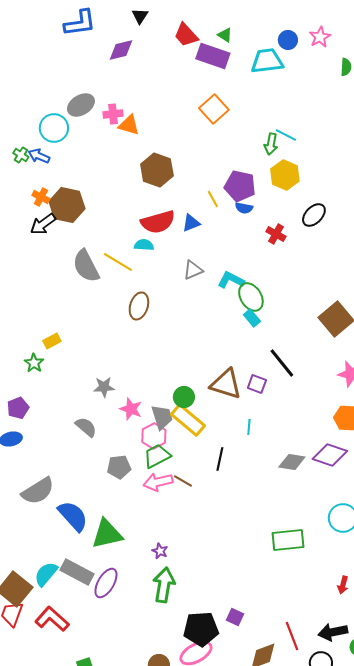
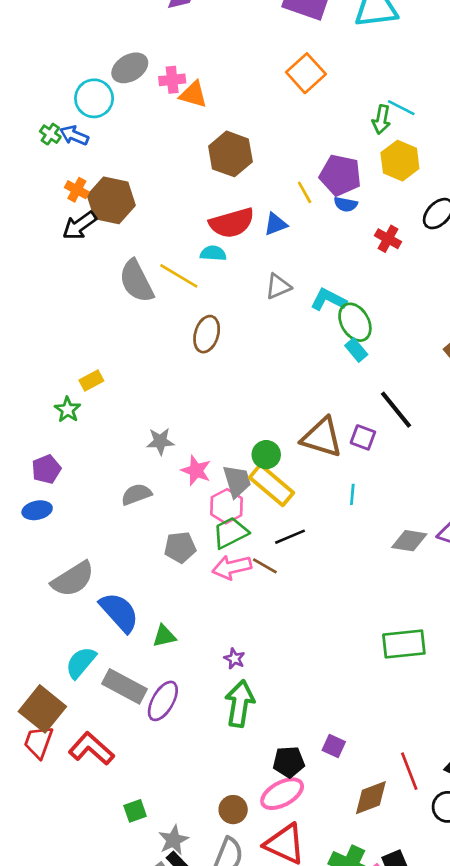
gray semicircle: (86, 427) -> (136, 494), turned -60
black line: (220, 459) -> (290, 537), moved, turned 55
green triangle: (107, 534) -> (164, 636), size x0.6
cyan semicircle: (46, 574) -> (81, 663), moved
black pentagon: (201, 629) -> (289, 762), size x0.7

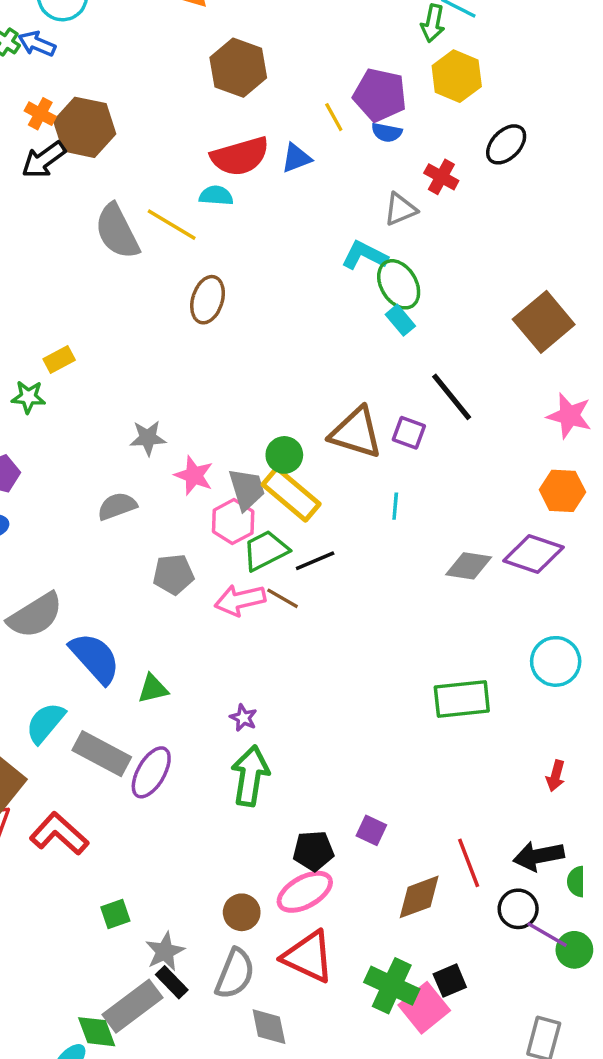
gray triangle: (278, 286) -> (400, 209), moved
green star: (68, 410) -> (28, 397), turned -30
green trapezoid: (230, 533) -> (266, 551), moved

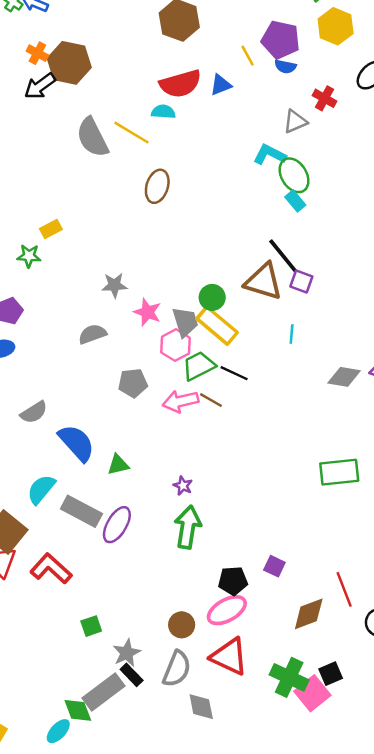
black line: (452, 397) -> (283, 256), moved
black line: (315, 561) -> (234, 373), turned 48
gray semicircle: (35, 615) -> (34, 412), size x0.7

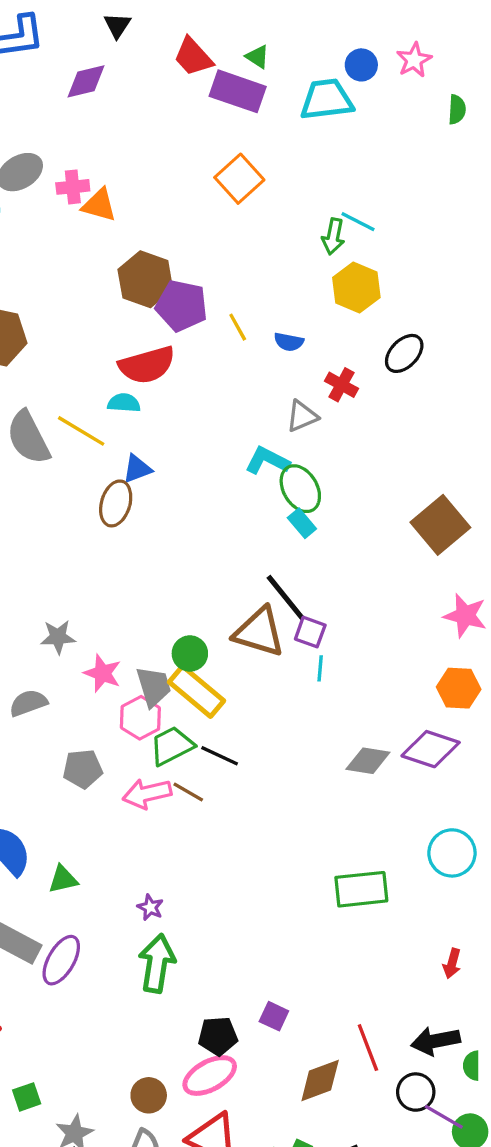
purple pentagon: (281, 40) -> (182, 306), moved
blue triangle: (221, 85) -> (137, 469), moved
cyan line: (292, 334) -> (320, 668), moved

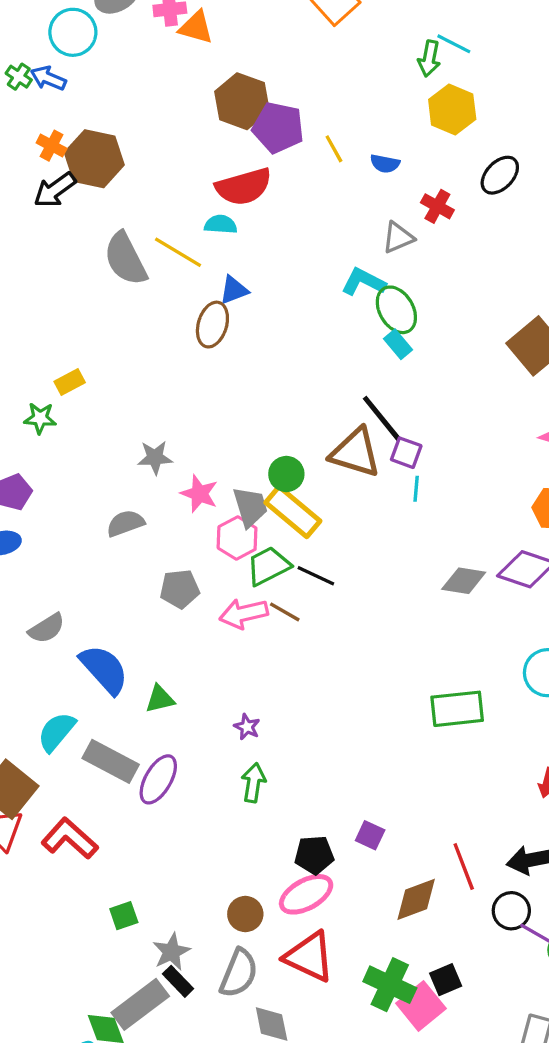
green arrow: (157, 963) -> (254, 783), size x0.7

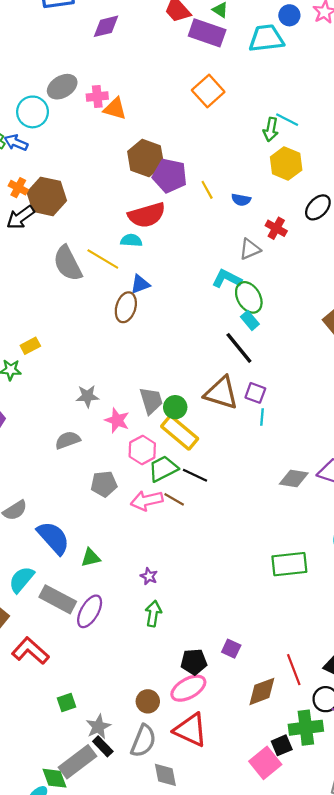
black line: (382, 418) -> (239, 348), moved
gray trapezoid: (250, 507) -> (151, 401), moved
green cross: (390, 985) -> (306, 728), moved, turned -32

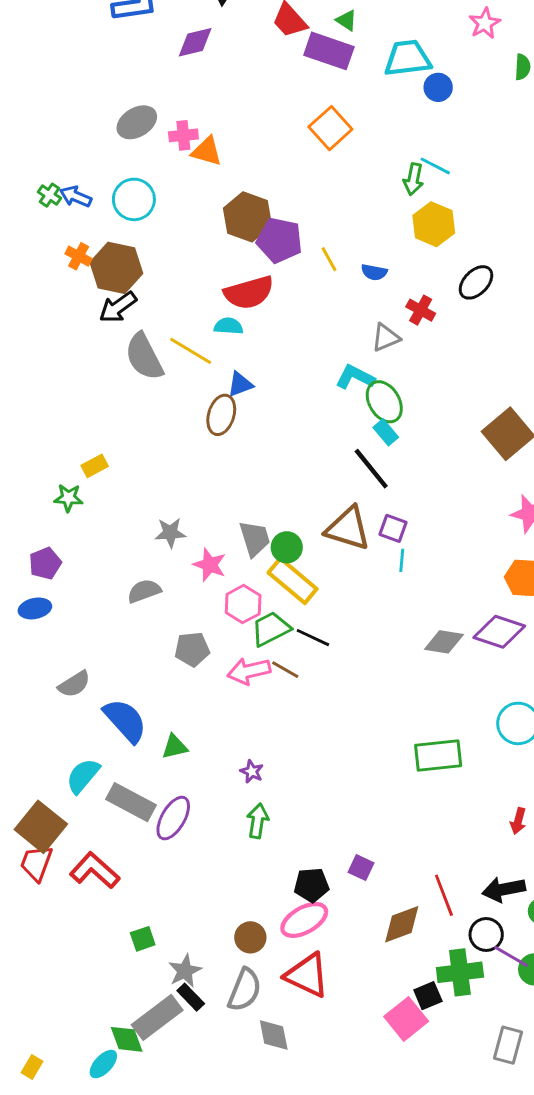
blue circle: (289, 15) -> (438, 87), moved
cyan circle: (33, 112) -> (134, 199), moved
black arrow: (20, 217) -> (118, 307), moved

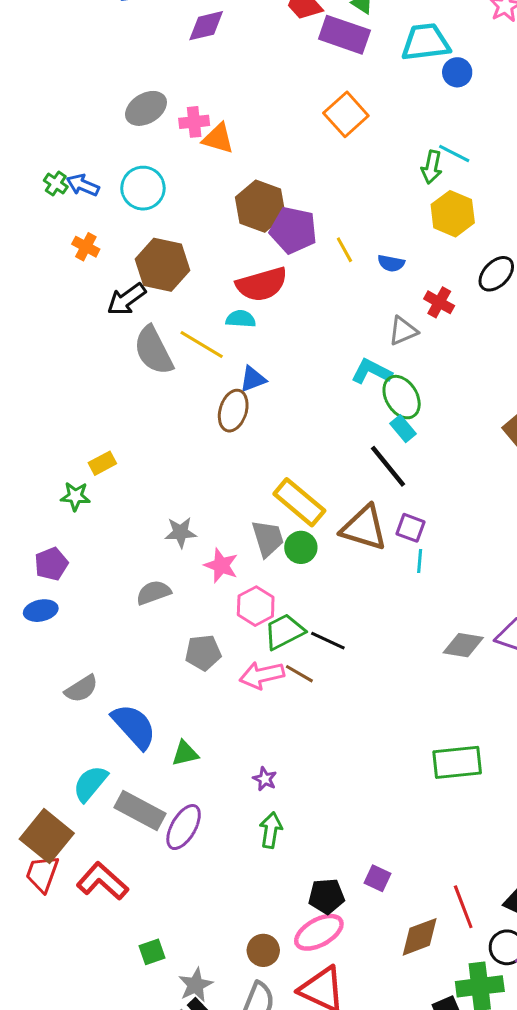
brown hexagon: (116, 268) -> (163, 265), moved
yellow rectangle: (293, 581) -> (299, 502), moved

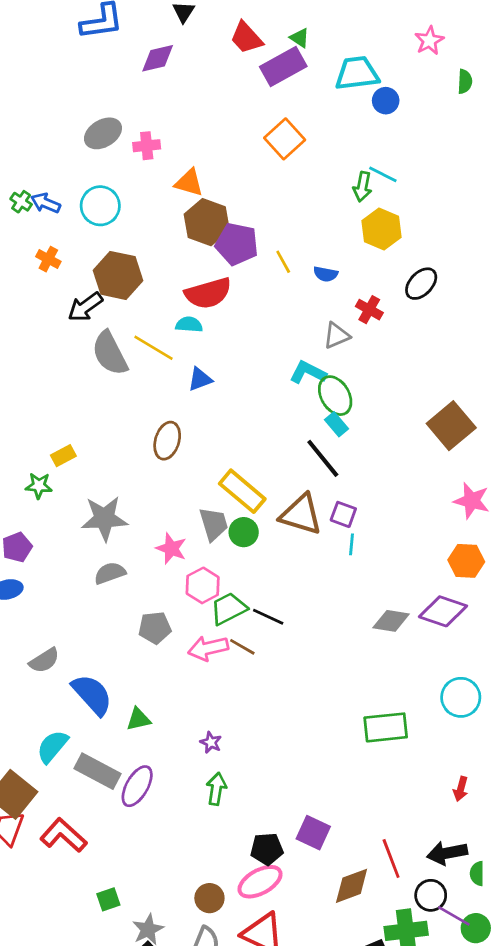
purple rectangle: (344, 35) -> (283, 67), turned -48
orange triangle: (218, 138) -> (189, 183), moved
brown ellipse: (233, 411) -> (167, 441), moved
gray star: (181, 532) -> (104, 518), moved, size x1.6
purple square: (378, 878) -> (313, 833), size x1.4

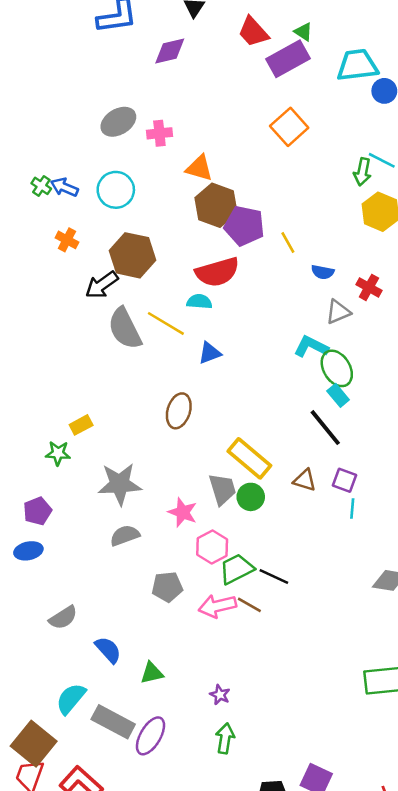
blue semicircle: (326, 274) -> (323, 272), moved
brown triangle: (301, 514) -> (305, 480), size x0.6
blue semicircle: (92, 695) -> (108, 650), size x0.7

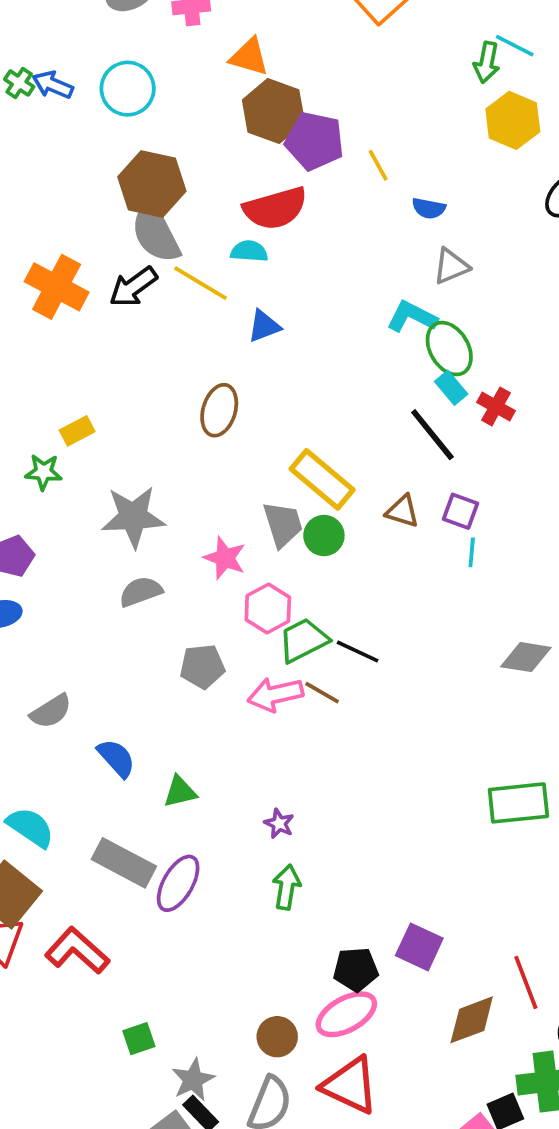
orange cross: (67, 240) -> (57, 287), moved, size x1.8
black arrow: (102, 285) -> (133, 287), moved
red cross: (369, 287) -> (496, 407), moved
gray semicircle: (125, 329) -> (156, 233), moved
cyan semicircle: (71, 699) -> (30, 827), moved, turned 84

